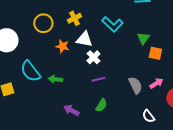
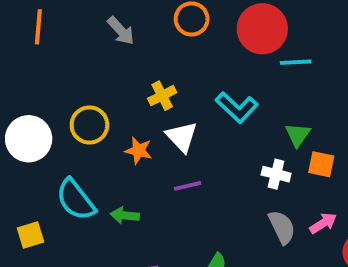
yellow circle: (43, 23) -> (89, 125), moved
white triangle: (84, 39) -> (182, 137), turned 36
white cross: (93, 57) -> (276, 174), moved, turned -32
purple line: (98, 79) -> (188, 186), moved

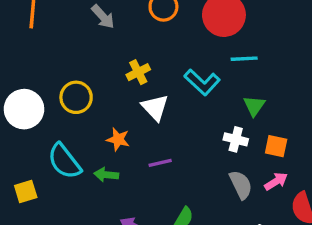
cyan line: (296, 62) -> (244, 59), moved
orange star: (139, 151) -> (118, 139), moved
orange square: (321, 164) -> (276, 146), moved
purple line: (188, 186) -> (160, 163), moved

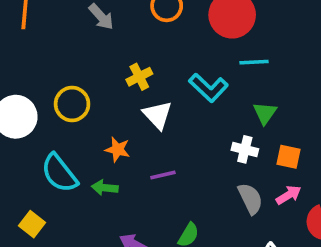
yellow square: (26, 191) -> (32, 224), moved, turned -35

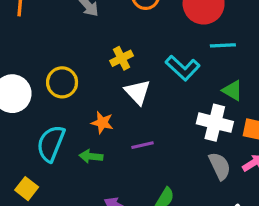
green triangle: (265, 113) -> (233, 90), turned -35
white cross: (245, 149) -> (215, 123), size x1.5
cyan semicircle: (59, 173) -> (51, 143), turned 60

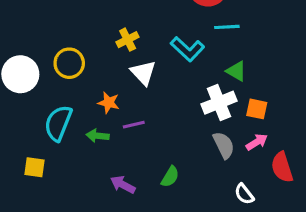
white cross: (215, 123) -> (219, 103), turned -36
purple line: (142, 145) -> (134, 125), moved
yellow square: (27, 189) -> (35, 167), turned -30

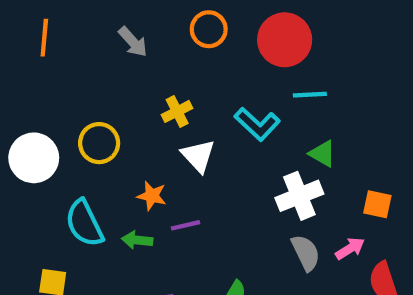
orange square: (257, 109) -> (377, 204), moved
cyan semicircle: (58, 123) -> (84, 223), turned -48

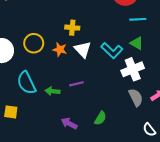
yellow cross: (177, 111) -> (72, 28), turned 32
cyan L-shape: (257, 124) -> (112, 51), moved
green triangle: (323, 154) -> (137, 43), moved
orange star: (152, 196) -> (60, 49), moved

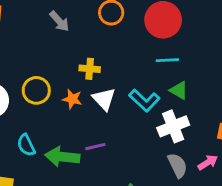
cyan line: (138, 19) -> (167, 60), moved
cyan semicircle: (26, 83) -> (26, 145), size x0.7
green arrow: (52, 91) -> (62, 157), size x1.6

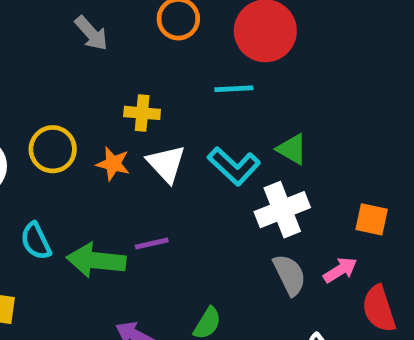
cyan line: (167, 60) -> (234, 89), moved

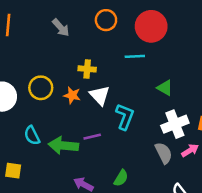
cyan L-shape: (234, 166) -> (125, 117), moved, turned -112
white cross: (282, 210) -> (175, 124), moved

